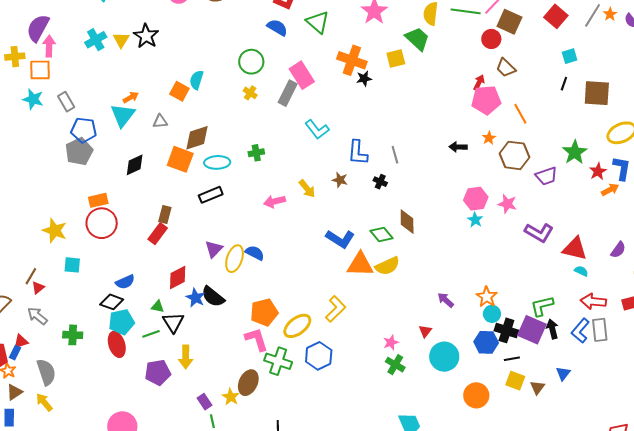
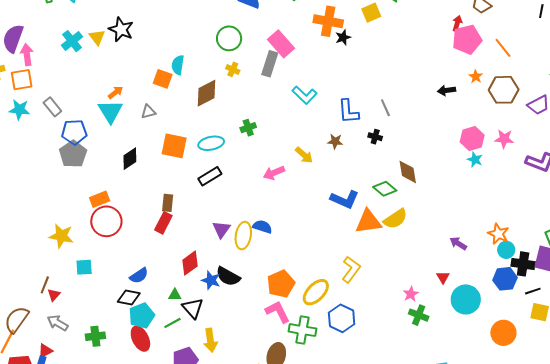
brown diamond: (197, 138) -> (207, 93), moved

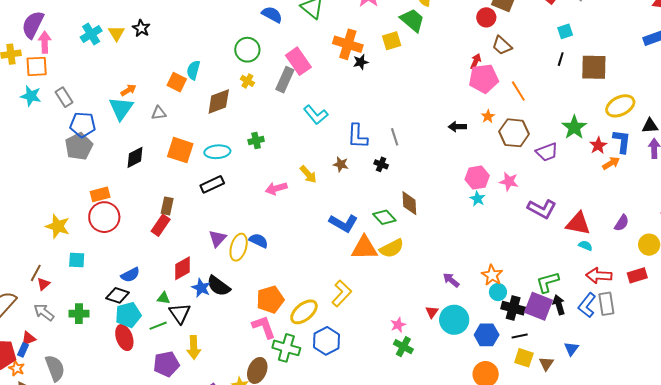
black star: (121, 29) -> (141, 28), size x0.7
blue hexagon: (505, 279) -> (487, 335), moved
cyan circle: (466, 299) -> (454, 320), moved
green cross: (95, 336) -> (79, 314), moved

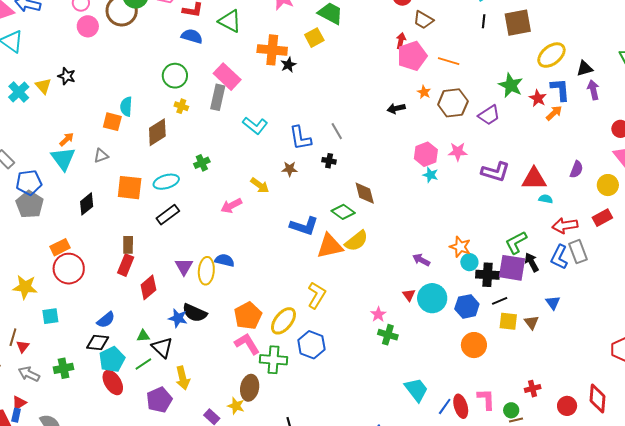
orange line: (518, 91) -> (449, 61), turned -30
red diamond: (182, 268) -> (148, 287), moved

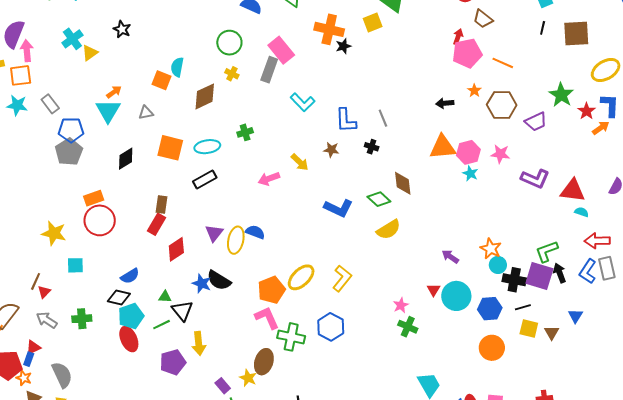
yellow triangle: (43, 86) -> (90, 53), moved, turned 30
orange triangle: (330, 246) -> (443, 147), moved
yellow ellipse: (283, 321) -> (301, 277), moved

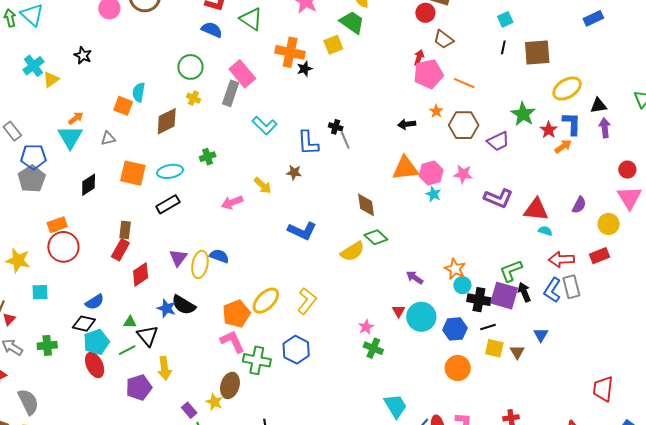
black cross: (372, 147) -> (336, 127), moved
green diamond: (379, 199) -> (376, 237), moved

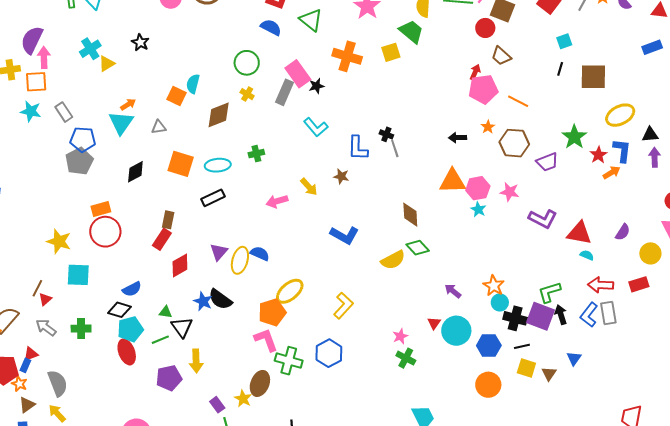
black star: (305, 69) -> (316, 86), moved
cyan square: (40, 292) -> (78, 275), size x1.4
yellow ellipse: (266, 301) -> (290, 291), moved

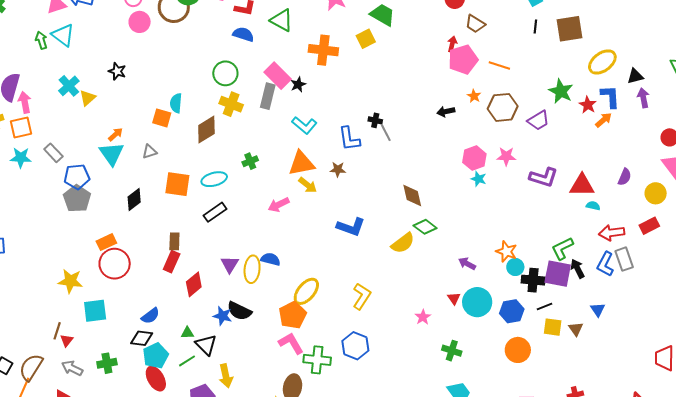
yellow cross: (247, 94) -> (231, 104), size x1.6
orange triangle: (452, 181) -> (301, 163), moved
green cross: (406, 358) -> (452, 351), moved

